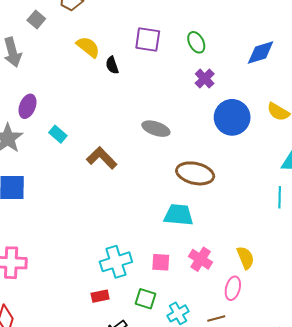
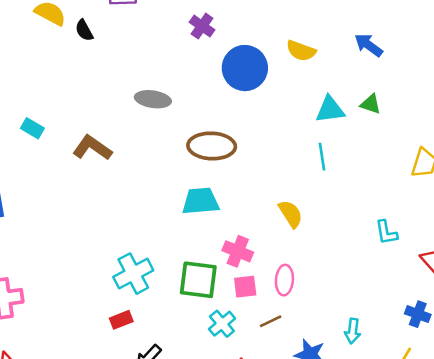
yellow semicircle: (245, 258) -> (291, 214), moved
pink square: (161, 262) -> (245, 287), moved
green square: (146, 299) -> (198, 280), moved, size x1.5

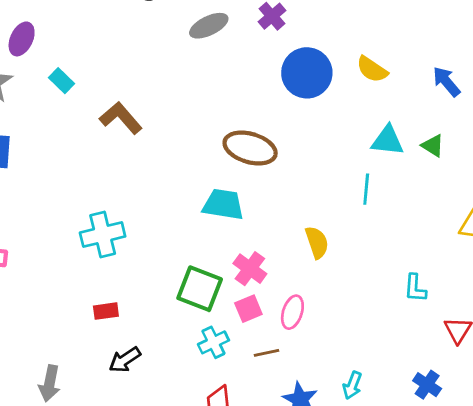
gray ellipse: (153, 99) -> (209, 26), moved, turned -48
cyan cross: (133, 274) -> (103, 234), moved
pink square: (245, 287) -> (248, 309), turned -30

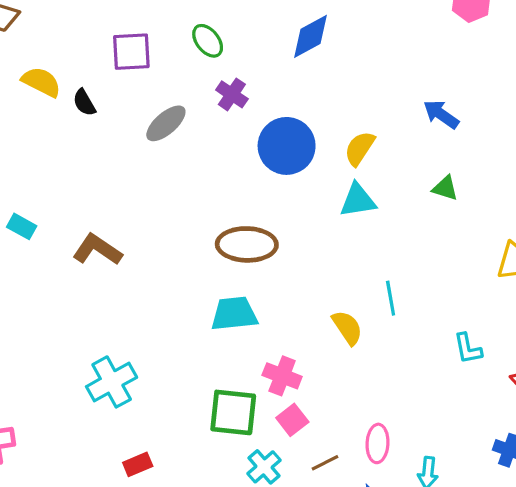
yellow semicircle: (372, 69) -> (360, 148), moved, turned 104
cyan triangle: (388, 141) -> (358, 200), moved
cyan line: (366, 189) -> (391, 298), moved
pink ellipse: (292, 312) -> (378, 443), moved

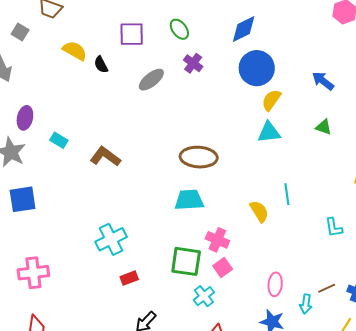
blue circle: (287, 146) -> (257, 68), moved
brown line: (325, 463) -> (327, 288), moved
red rectangle: (138, 464) -> (129, 278), moved

